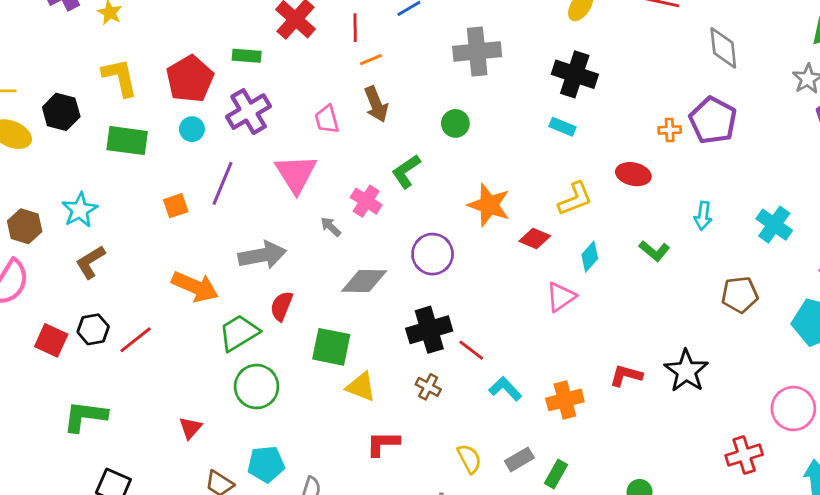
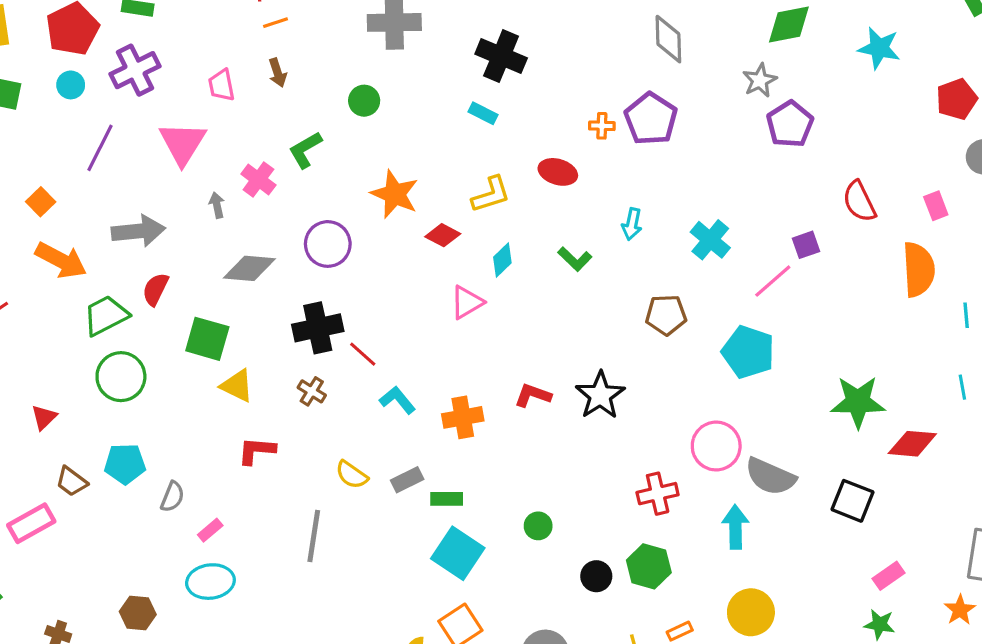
brown arrow: (376, 104) -> (278, 73), size x0.7
orange square: (176, 206) -> (41, 202), moved, turned -30
gray arrow: (331, 227) -> (217, 205), turned 30
yellow semicircle: (469, 459) -> (352, 475), turned 148
green rectangle: (556, 474) -> (447, 499), turned 56

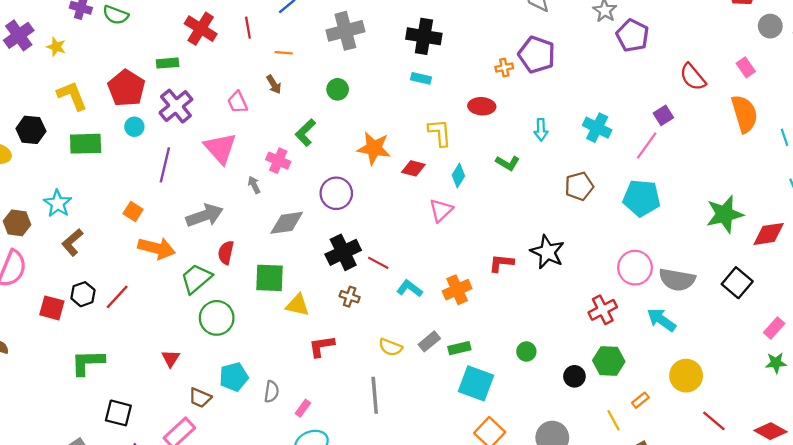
orange line: (275, 23) -> (284, 53), moved, turned 36
yellow L-shape: (491, 194) -> (440, 133), turned -64
black square: (852, 501) -> (737, 283), turned 32
cyan arrow: (735, 527) -> (661, 320), turned -40

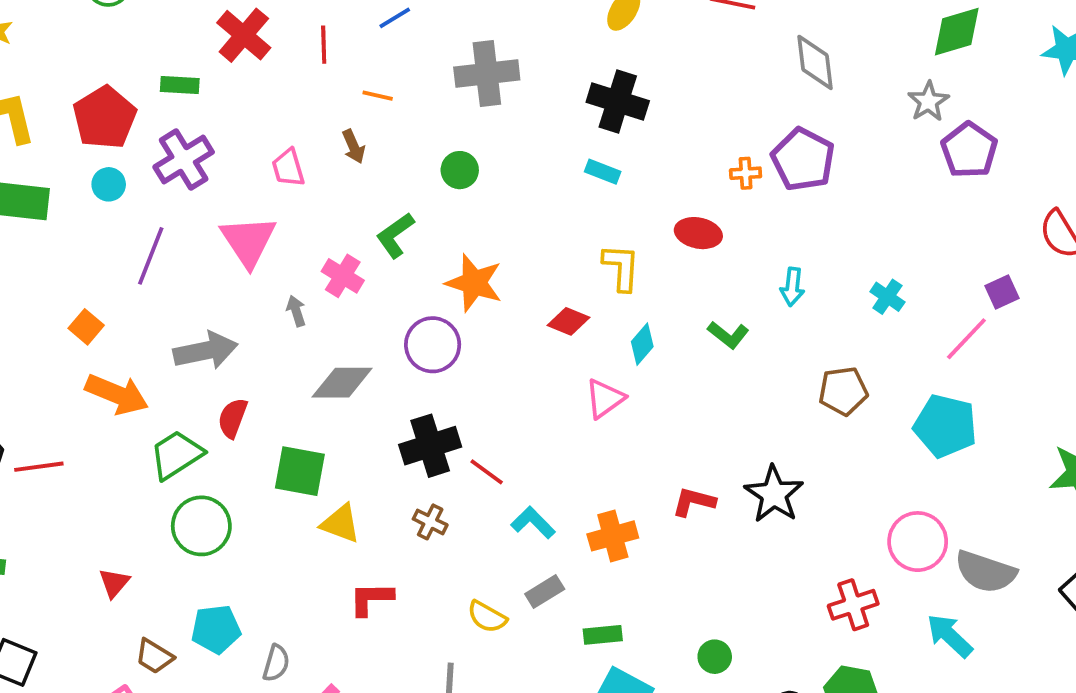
cyan cross: (597, 128) -> (887, 297), size x0.7
orange star: (374, 148) -> (474, 283), moved
red line: (117, 297) -> (39, 467), turned 32
gray rectangle: (429, 341) -> (545, 591), moved

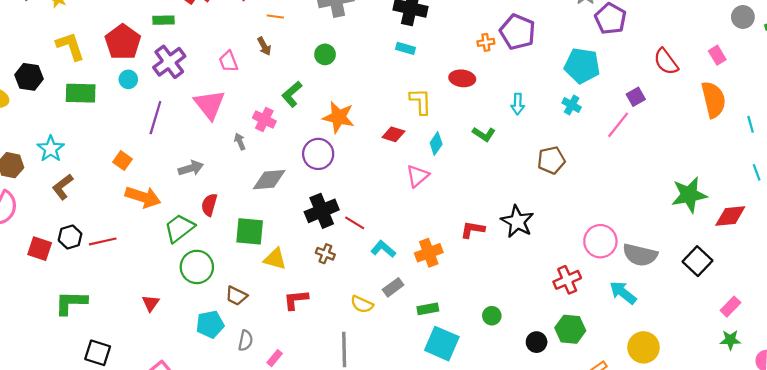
gray arrow: (206, 351) -> (191, 168), size x0.7
cyan pentagon: (945, 426) -> (582, 66), moved
brown trapezoid: (154, 656) -> (236, 296), moved

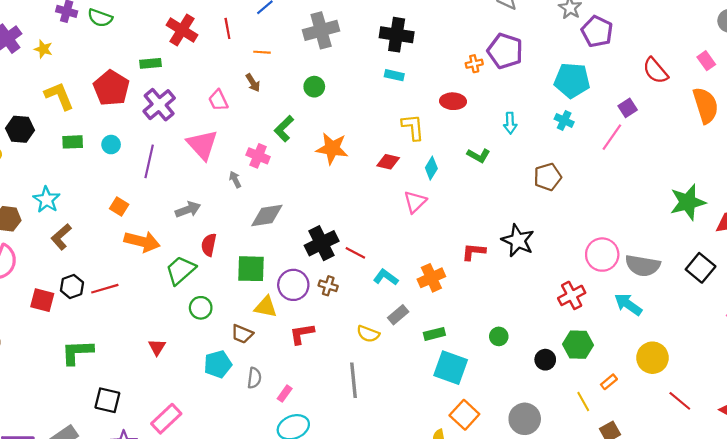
cyan circle: (128, 79) -> (111, 145), moved
green rectangle: (81, 93) -> (73, 142), size x0.7
purple circle: (318, 154) -> (293, 285), moved
yellow triangle: (275, 259) -> (266, 307), moved
green circle: (197, 267) -> (201, 308), size x0.7

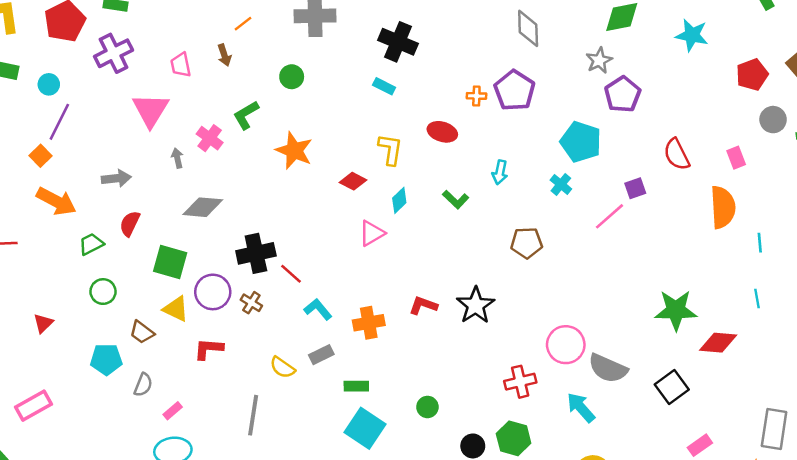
orange line: (262, 52) -> (243, 24), turned -56
purple line: (149, 161) -> (59, 122), moved
green trapezoid: (181, 270) -> (91, 244), size x0.7

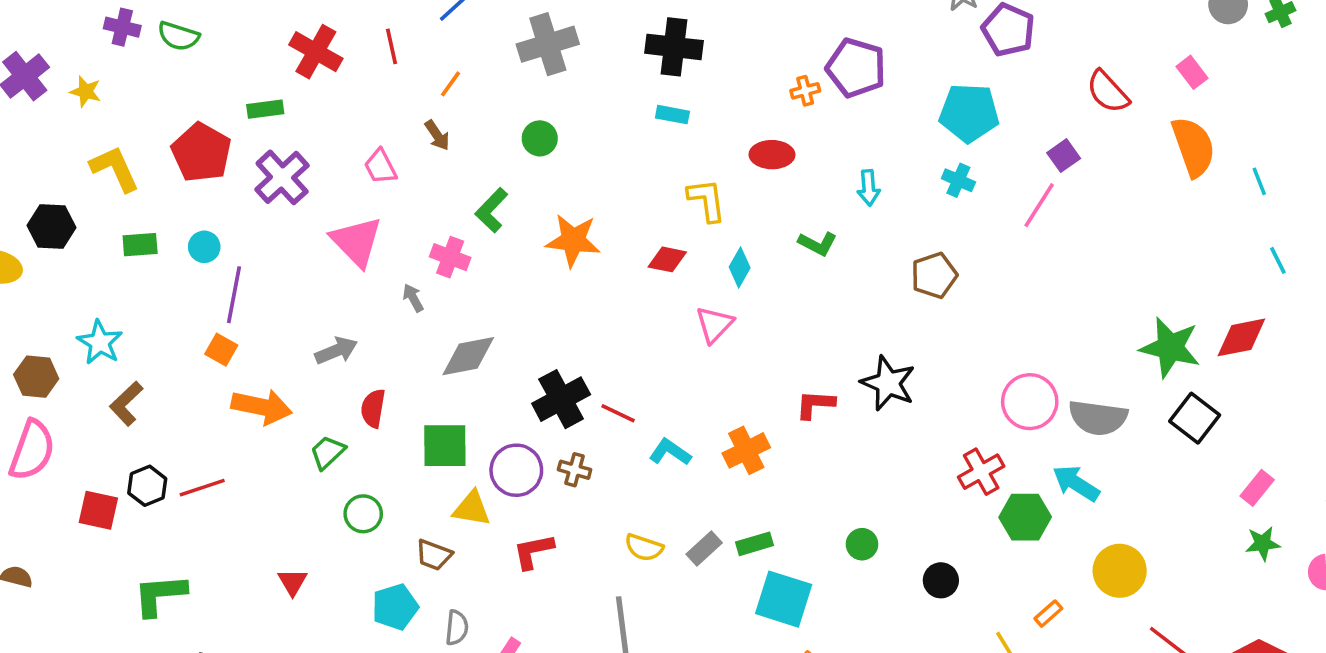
green star: (676, 310) -> (1170, 347), moved, turned 30
gray rectangle: (321, 355) -> (704, 548), moved
green hexagon: (514, 438) -> (1025, 517), moved

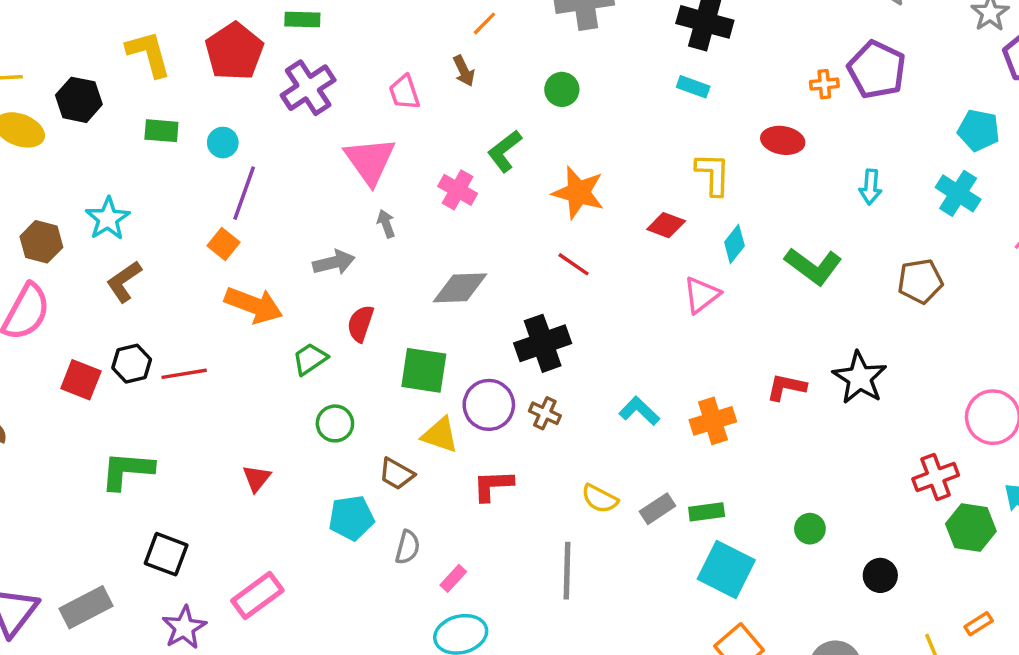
cyan pentagon: (969, 113) -> (979, 130), size x0.7
cyan cross: (958, 180) -> (958, 193), size x1.4
green L-shape: (818, 244) -> (813, 266), moved, size x1.5
gray arrow: (413, 298) -> (386, 224), moved
red line: (618, 413) -> (574, 264), moved

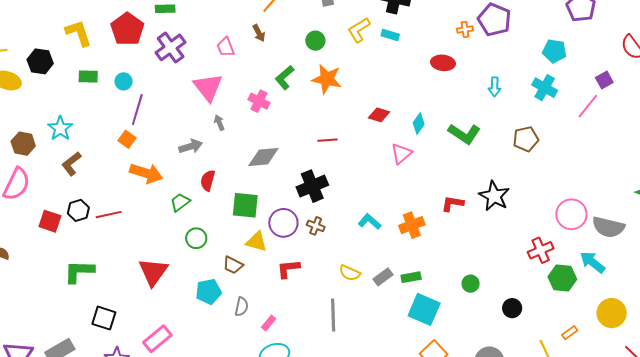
yellow L-shape: (713, 174) -> (359, 30), moved, turned -120
orange star: (578, 193) -> (327, 79), moved
red line: (574, 264) -> (327, 140), turned -36
red triangle: (257, 478) -> (153, 272), size x1.8

